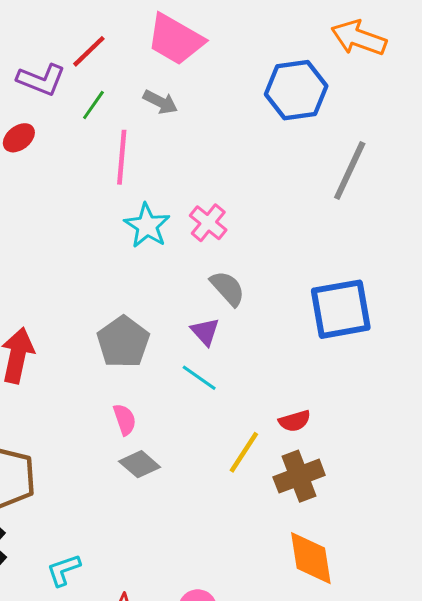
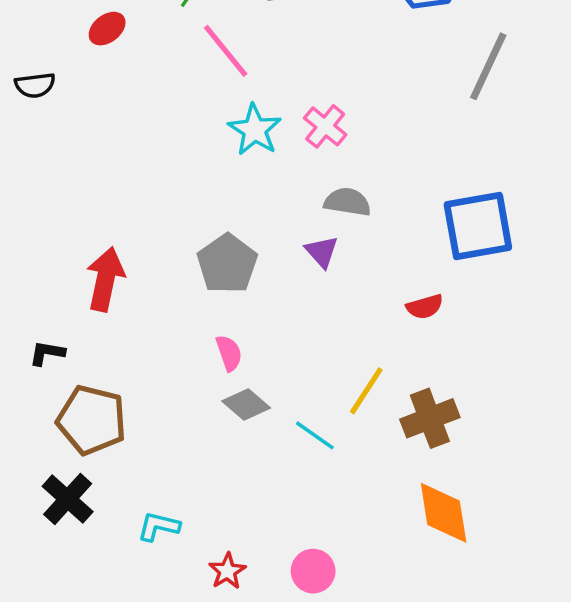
pink line: (122, 157) -> (226, 51), turned -44
gray semicircle: (228, 288) -> (347, 202), turned -39
cyan line: (199, 378) -> (315, 435), moved
red semicircle: (295, 421) -> (425, 307), moved
cyan L-shape: (64, 570) -> (159, 526), turned 33

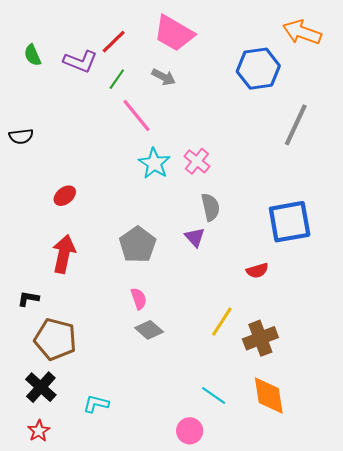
red ellipse: (107, 29) -> (65, 196), moved
gray semicircle: (347, 202) -> (210, 207), turned 68
cyan line: (315, 435) -> (214, 395), moved
red star: (227, 571) -> (39, 431), moved

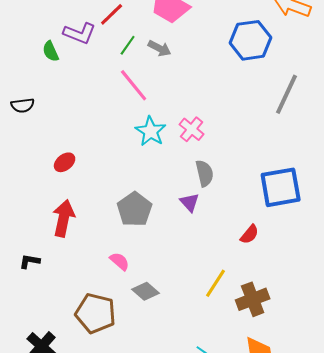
green semicircle: (32, 55) -> (51, 51), moved
green line: (117, 79) -> (128, 45), moved
red semicircle: (257, 271) -> (250, 234), turned -35
pink semicircle: (139, 299) -> (120, 261), moved, turned -30
brown pentagon: (55, 339) -> (96, 313), moved

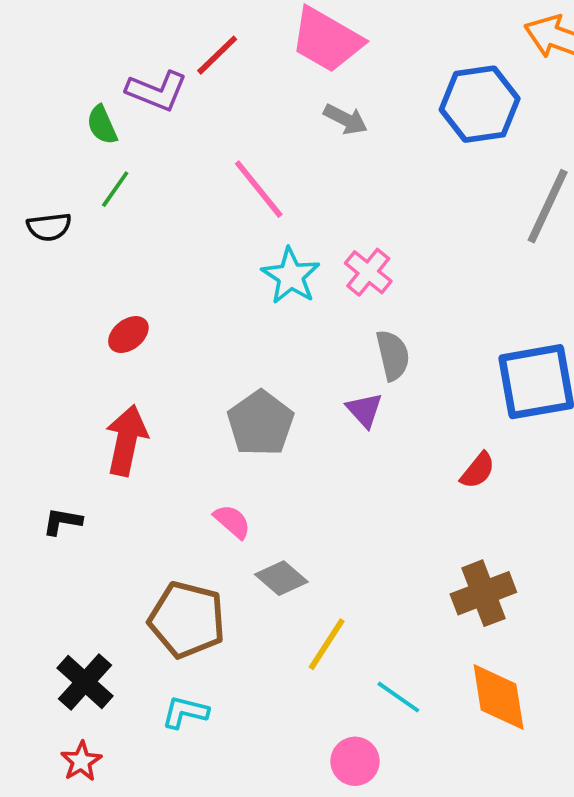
green line: (128, 45) -> (115, 189), moved
gray arrow: (160, 48) -> (346, 119), moved
yellow line: (216, 283) -> (327, 644), moved

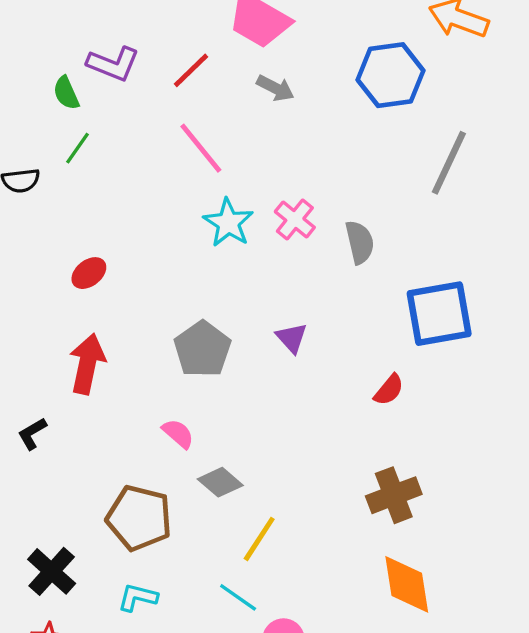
red line: (217, 55) -> (191, 70), moved
gray semicircle: (393, 355) -> (360, 242), moved
black L-shape: (62, 521) -> (32, 434), turned -40
cyan line: (398, 697) -> (238, 597), moved

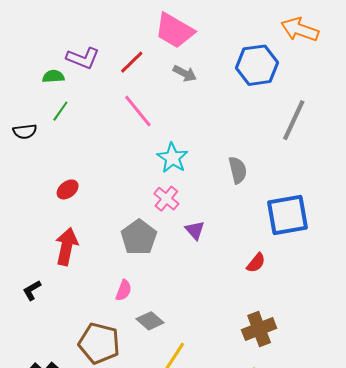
green semicircle: (66, 93) -> (53, 76), turned 110
pink cross: (295, 220) -> (166, 199), moved
cyan star: (228, 223) -> (172, 158), moved
pink semicircle: (178, 434) -> (124, 290), turned 70

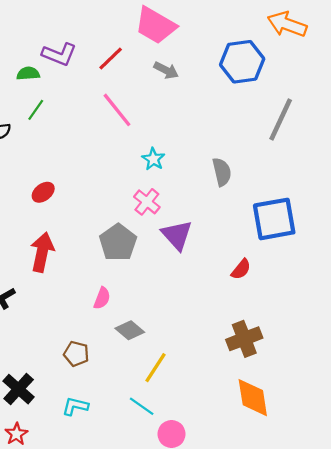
cyan star: (172, 158) -> (153, 159), size x0.7
purple triangle: (195, 230) -> (177, 235), size x1.5
brown pentagon: (99, 343) -> (76, 354), size x0.6

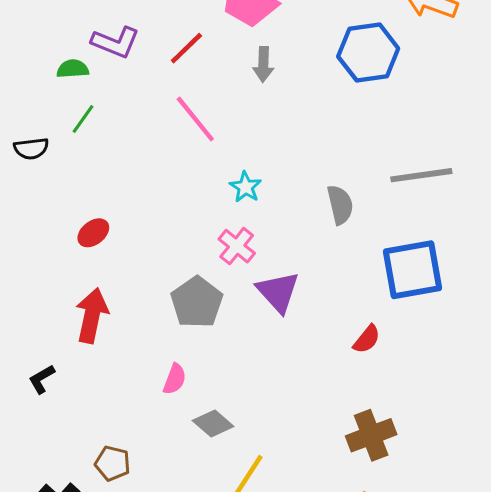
gray arrow: (166, 70) -> (263, 64), turned 65
gray line: (281, 120) -> (421, 175), moved, turned 57
brown pentagon: (76, 354) -> (113, 463), moved

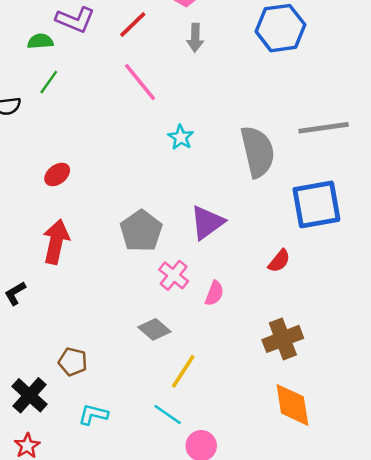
gray semicircle: (340, 205) -> (258, 152), size x1.6
pink cross: (237, 246) -> (174, 275), moved
purple triangle: (278, 292) -> (207, 222), turned 36
pink semicircle: (175, 379) -> (214, 293), moved

